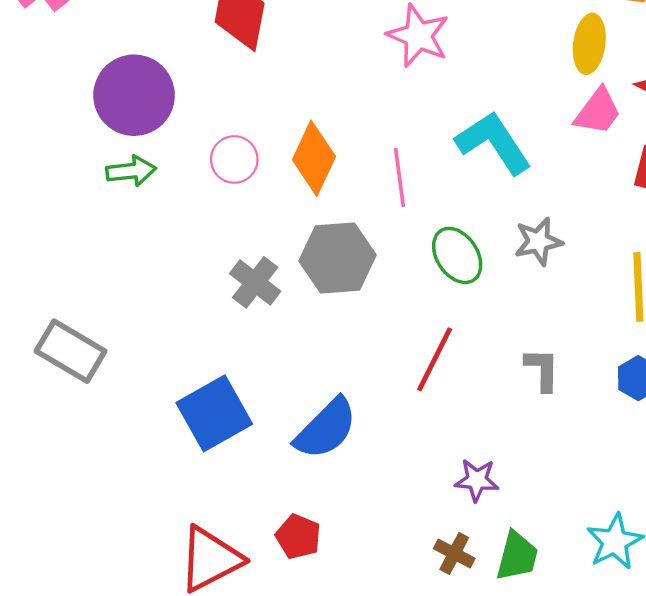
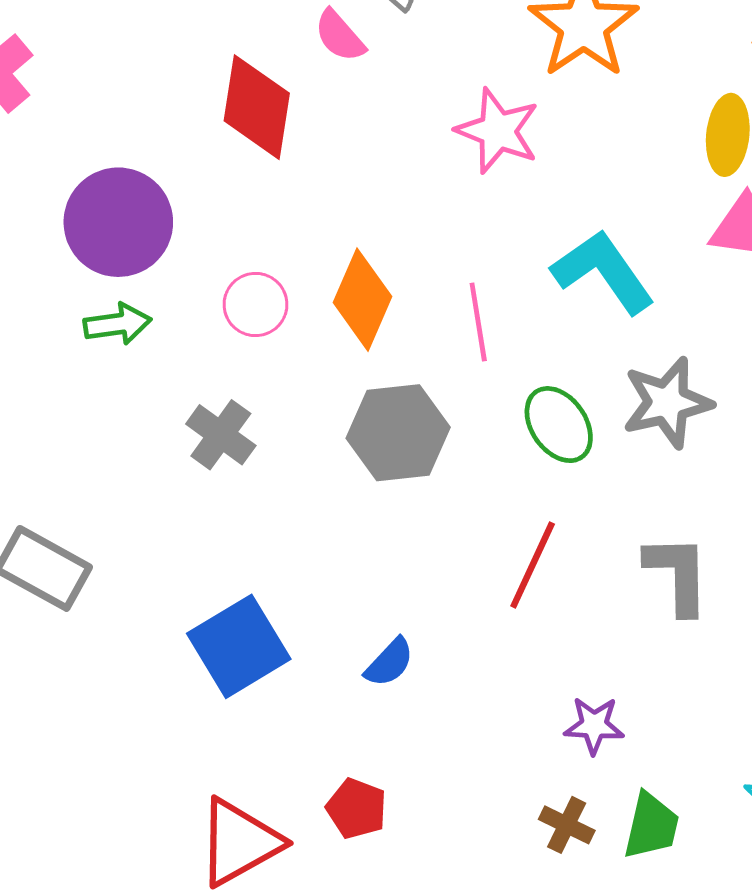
gray star: (538, 241) -> (667, 402), size x1.4
gray cross: (255, 282) -> (221, 435), moved
gray L-shape: (542, 369) -> (678, 574), size x1.4
blue semicircle: (326, 429) -> (389, 662), size x0.6

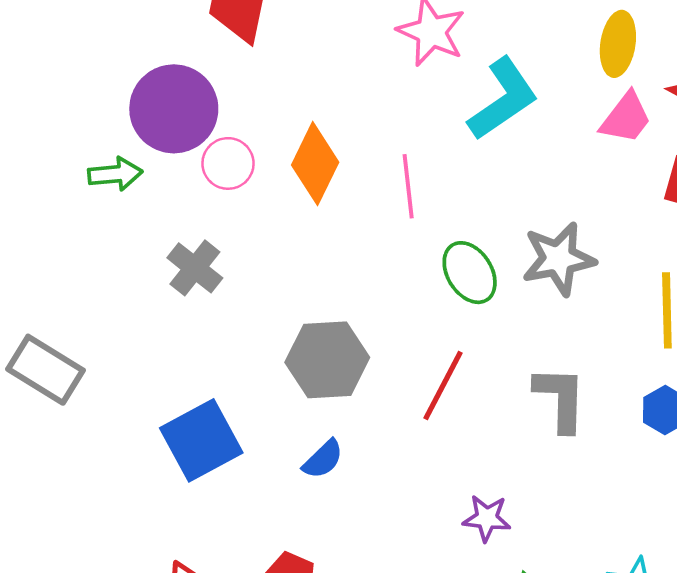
purple circle: (118, 222) -> (174, 109), moved
cyan L-shape: (603, 272) -> (503, 99), moved, turned 88
gray hexagon: (398, 433) -> (327, 360), moved

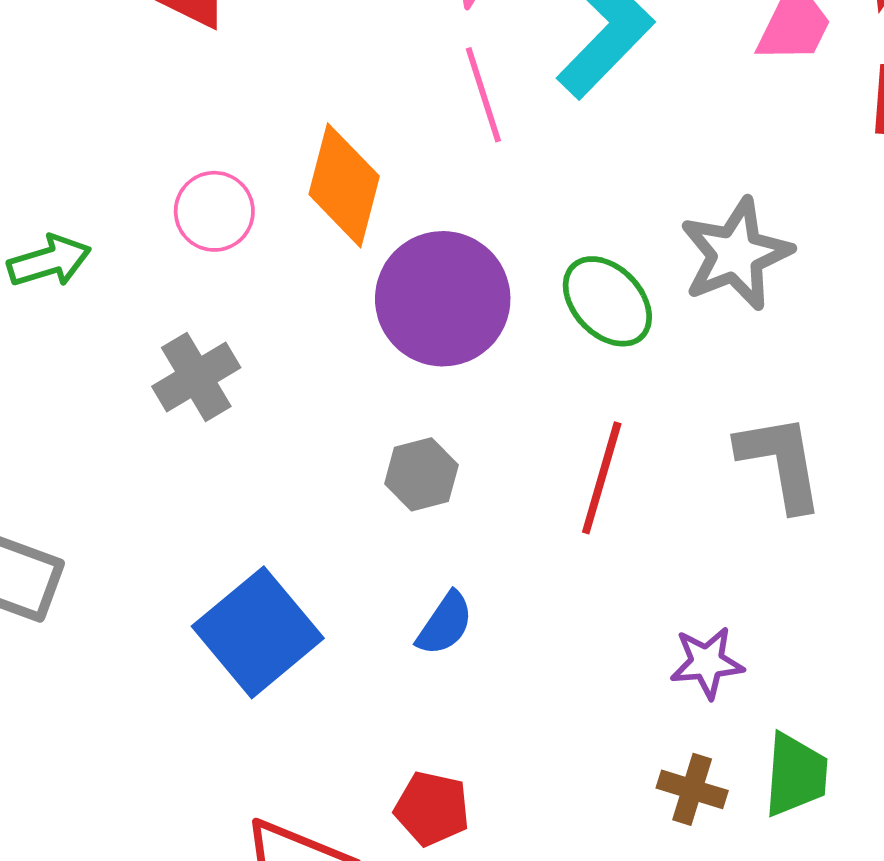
purple circle: (174, 109) -> (443, 299), moved
pink line: (408, 186) -> (483, 95), moved
gray cross: (195, 268) -> (196, 377), turned 32
gray hexagon: (327, 360) -> (421, 474), size x0.6

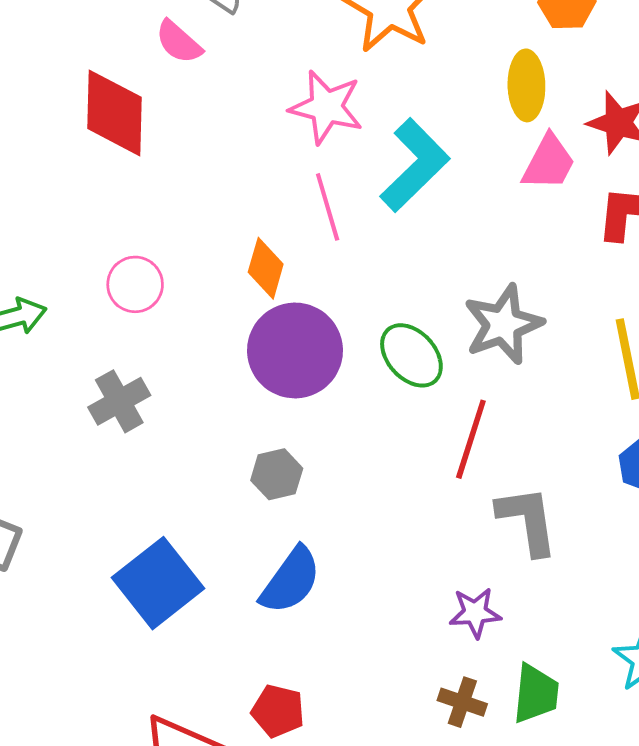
orange diamond: (344, 185) -> (266, 268), moved, size x0.7
gray L-shape: (781, 462) -> (527, 520), moved
red line: (602, 478) -> (471, 439), moved
blue semicircle: (445, 624) -> (291, 580), size x1.5

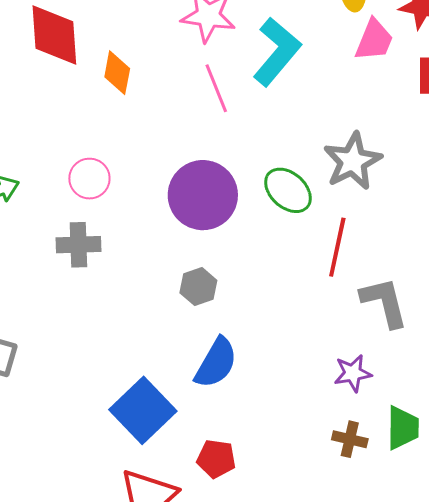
orange diamond: (266, 268) -> (117, 73), moved
pink circle: (135, 284) -> (89, 179), moved
gray cross: (119, 401) -> (78, 245), turned 33
blue square: (158, 583) -> (143, 410), moved

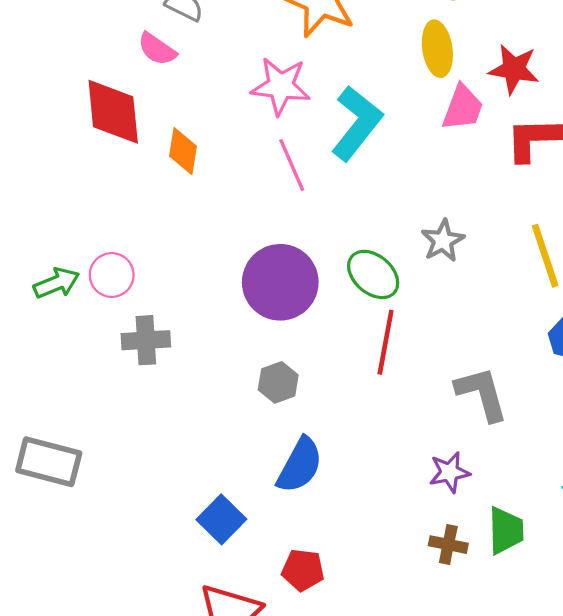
gray star: (353, 161) -> (443, 241), size x0.7
pink circle: (89, 179) -> (112, 275), moved
red line: (337, 247) -> (386, 342), moved
blue square: (143, 410) -> (221, 519), size x0.7

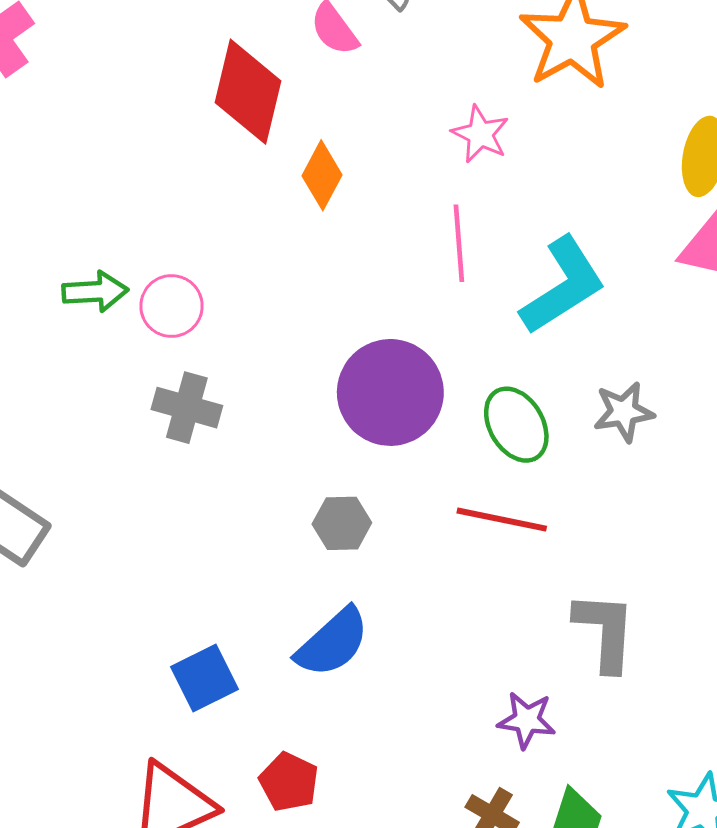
pink star: (281, 86) -> (480, 134), size x0.7
cyan L-shape: (357, 123) -> (563, 286), moved
red line: (386, 342) -> (502, 520), turned 72

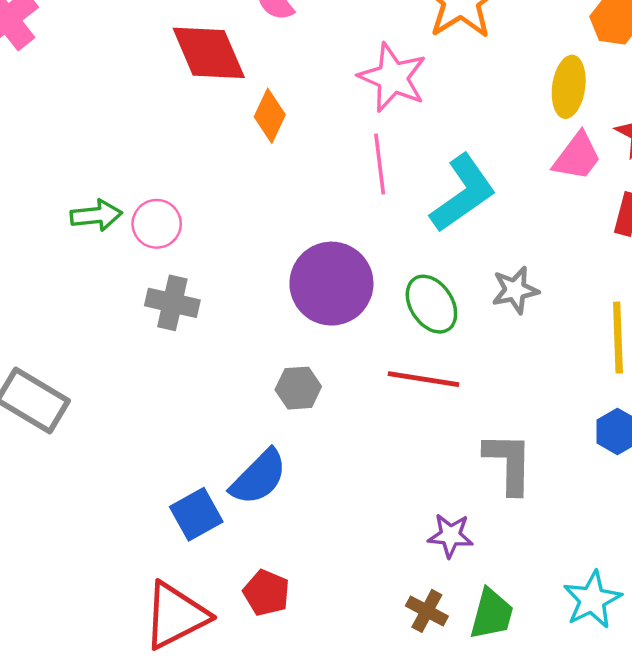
red diamond: (248, 92) -> (209, 53), turned -34
pink star: (480, 134) -> (393, 78), size x1.5
blue semicircle: (333, 642) -> (259, 477), moved

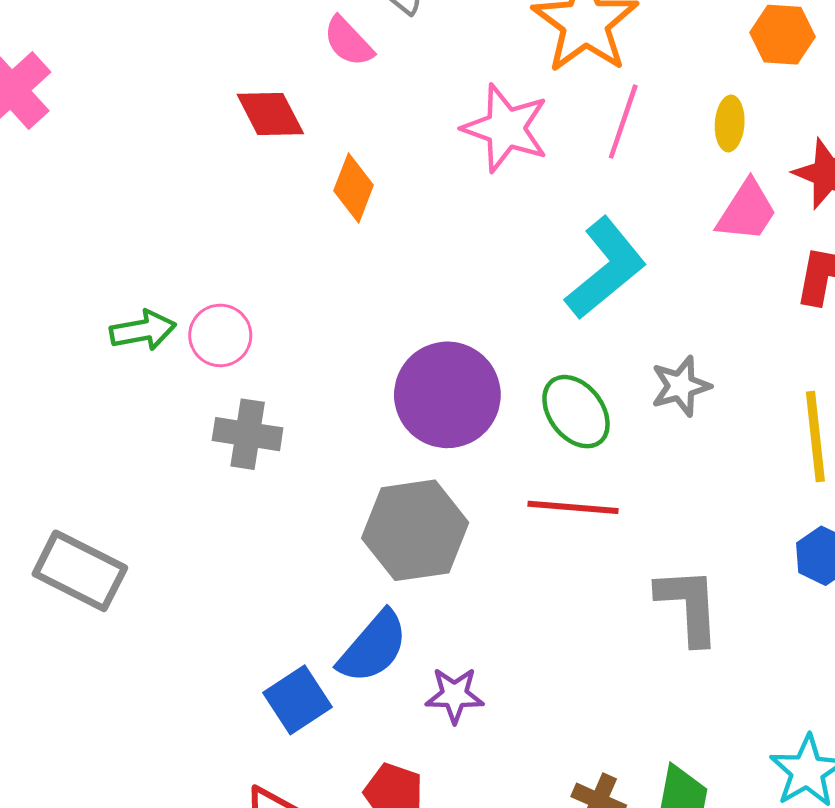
red diamond: (209, 53) -> (270, 114), size x0.7
yellow ellipse: (569, 87) -> (730, 123), size x0.7
pink line: (380, 164) -> (623, 122), moved, turned 30
gray hexagon: (298, 388) -> (415, 530), size x1.8
purple star: (450, 535) -> (455, 695), moved

